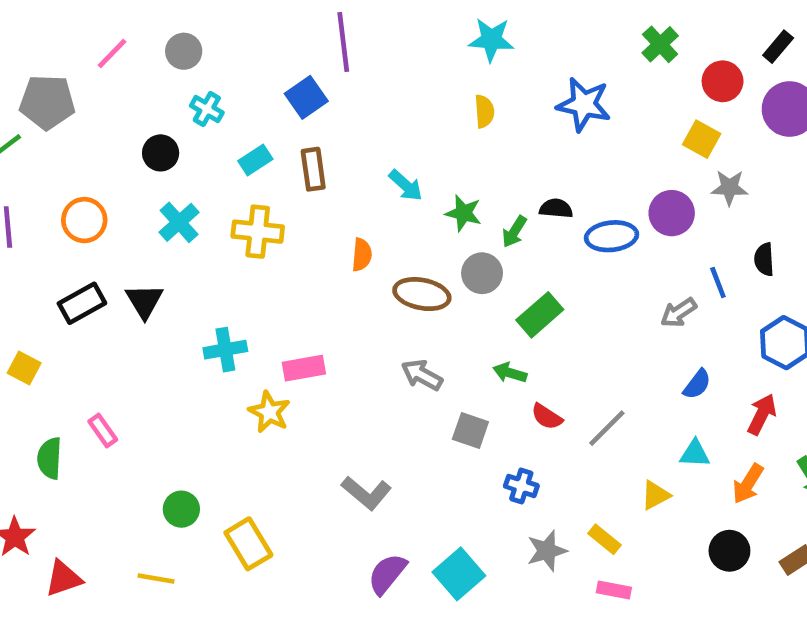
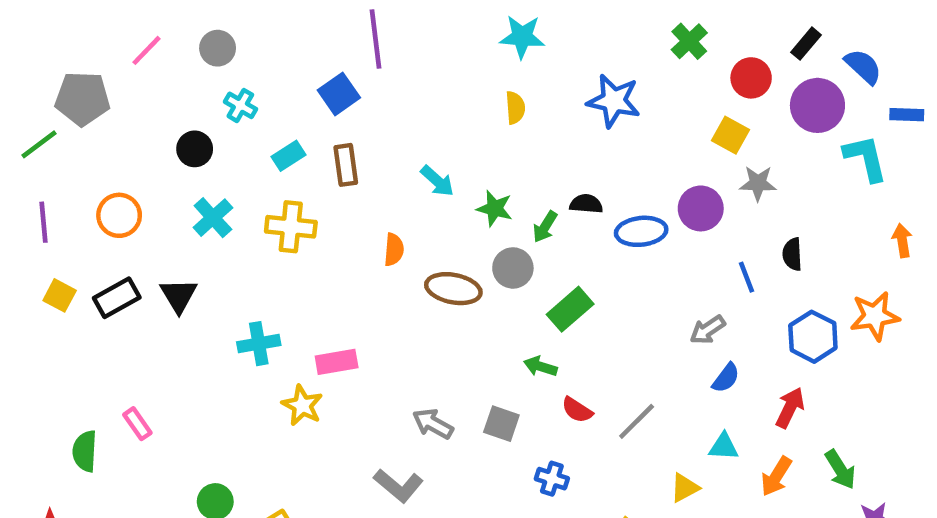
gray arrow: (679, 313) -> (708, 330), moved
yellow square: (24, 368) -> (60, 295), moved
gray arrow: (422, 375) -> (433, 424), moved

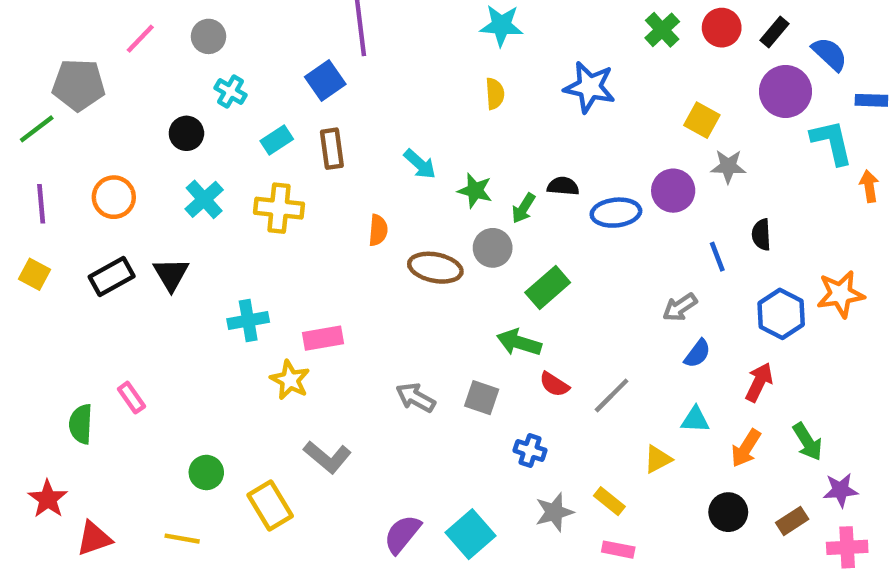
red circle: (751, 78) -> (722, 28), moved
orange arrow: (902, 240) -> (869, 186), moved
yellow square: (60, 295) -> (35, 274), moved
green arrow: (540, 366) -> (519, 343), size x1.4
gray L-shape: (398, 486) -> (327, 457), moved

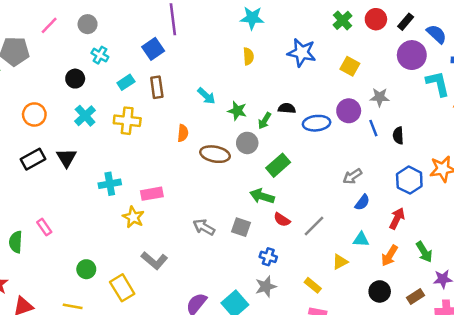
yellow square: (702, 120) -> (350, 66), moved
blue line: (717, 257) -> (373, 128), moved
gray star: (554, 512) -> (266, 287), moved

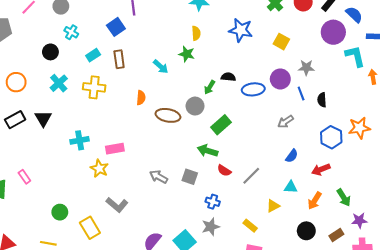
green star: (237, 111) -> (187, 54), moved
gray arrow: (352, 176) -> (285, 122), moved
red arrow: (397, 218) -> (321, 169), turned -138

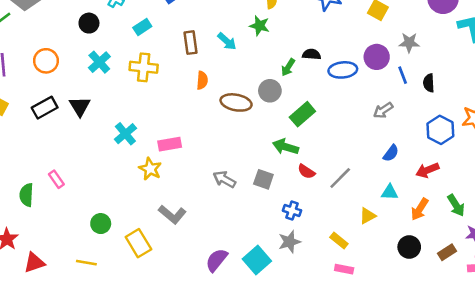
brown rectangle: (119, 59) -> (190, 43), moved
cyan cross: (80, 140) -> (125, 134), turned -30

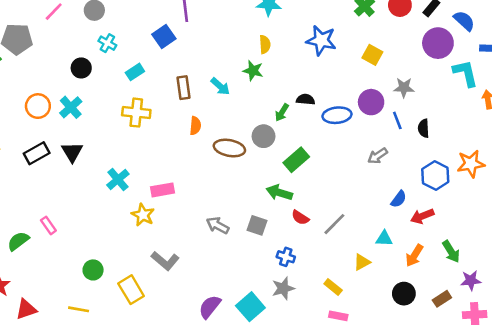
cyan cross: (99, 62) -> (71, 107), moved
blue semicircle: (391, 153) -> (399, 199), moved
green semicircle: (26, 195) -> (18, 241), turned 50

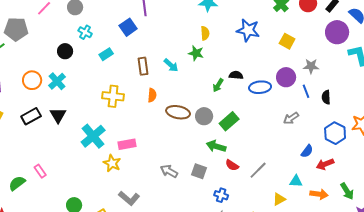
yellow cross: (136, 113) -> (113, 96), moved
gray circle: (264, 136) -> (204, 116), moved
cyan cross: (118, 179) -> (93, 136), size x1.4
orange arrow: (414, 256) -> (319, 194), turned -114

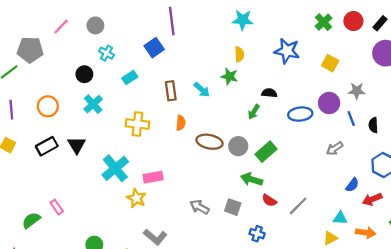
black semicircle: (236, 75) -> (269, 93), moved
cyan cross: (57, 81) -> (93, 104), moved
yellow triangle: (279, 199) -> (330, 238), moved

